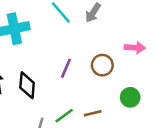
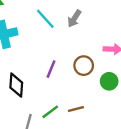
green circle: (130, 97) -> (109, 81), moved

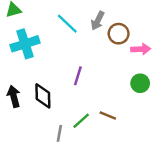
brown circle: (84, 66) -> (119, 34), moved
brown line: (76, 109) -> (108, 115), turned 42

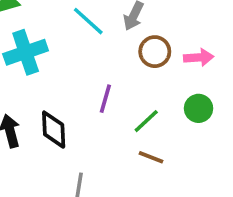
brown circle: (119, 34) -> (155, 52), moved
green line: (81, 121) -> (146, 121), moved

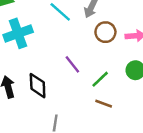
purple line: (105, 99) -> (72, 64), turned -54

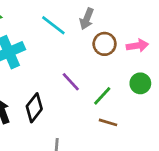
black diamond: (38, 86) -> (34, 108), turned 45

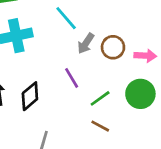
gray arrow: (87, 19) -> (86, 43), moved
green circle: (140, 83) -> (140, 94), size x1.4

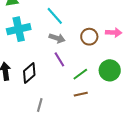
gray arrow: (86, 43) -> (57, 38), moved, turned -105
pink arrow: (145, 56) -> (114, 33), moved
brown line: (100, 126) -> (81, 94), turned -40

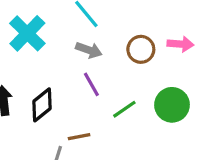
cyan cross: (19, 29) -> (27, 33), turned -35
brown line: (81, 94) -> (79, 137), moved

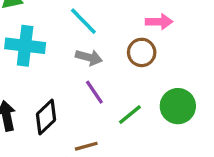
cyan cross: (27, 33) -> (25, 46), turned -33
pink arrow: (180, 44) -> (159, 22), moved

